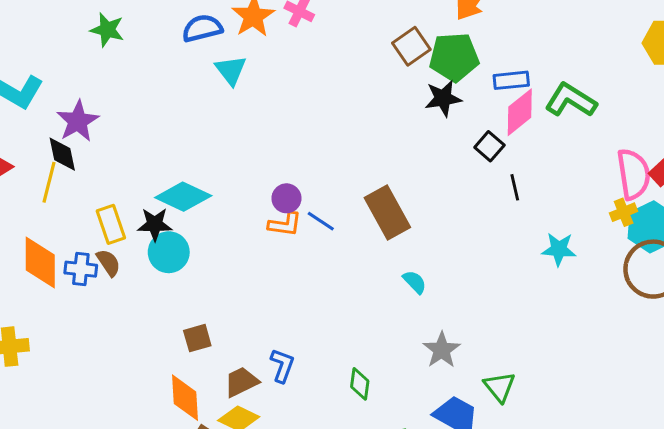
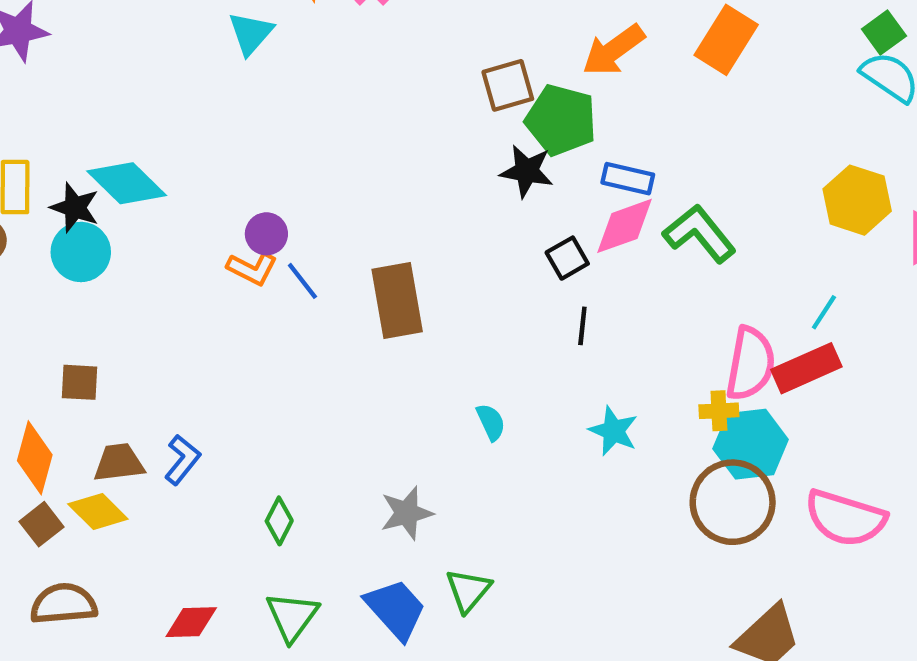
cyan semicircle: (415, 282) -> (491, 422), moved

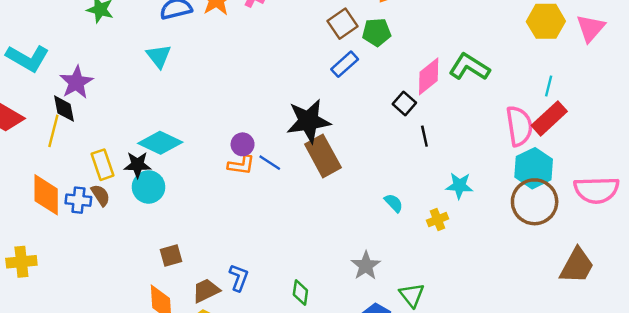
cyan triangle: (251, 33) -> (159, 56), moved
green pentagon: (561, 120) -> (377, 32), size x0.7
black star: (527, 171) -> (308, 121), moved, size x1.5
blue rectangle: (628, 179) -> (345, 64), moved, turned -36
yellow cross: (719, 411) -> (438, 220), moved

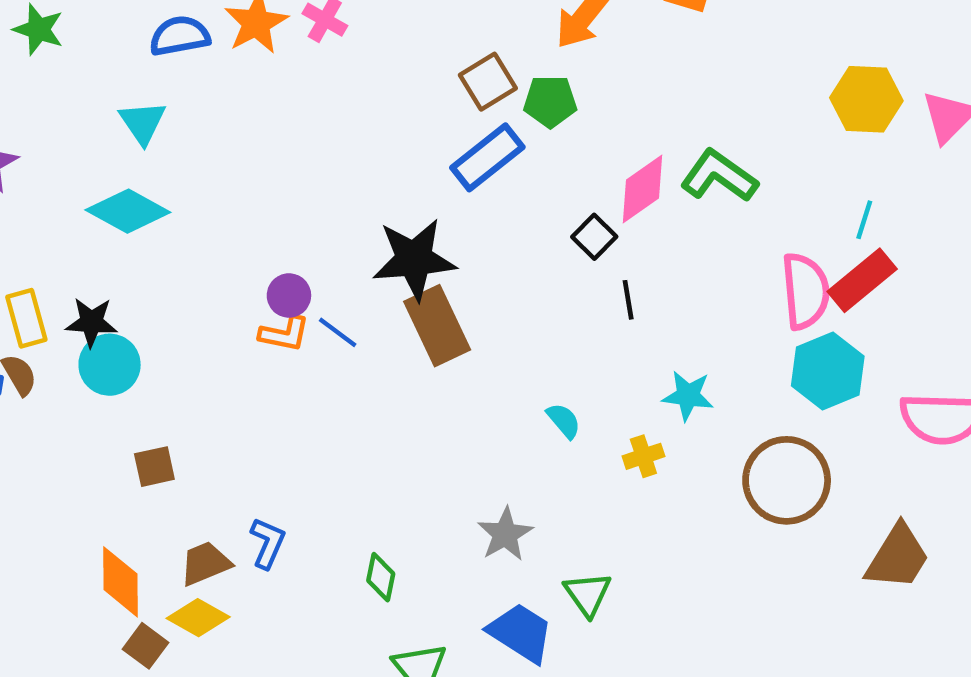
blue rectangle: (345, 64) -> (487, 157), size x1.4
cyan diamond: (160, 143) -> (128, 211), moved
brown circle: (535, 202) -> (787, 480), moved
brown square: (171, 255) -> (154, 467), moved

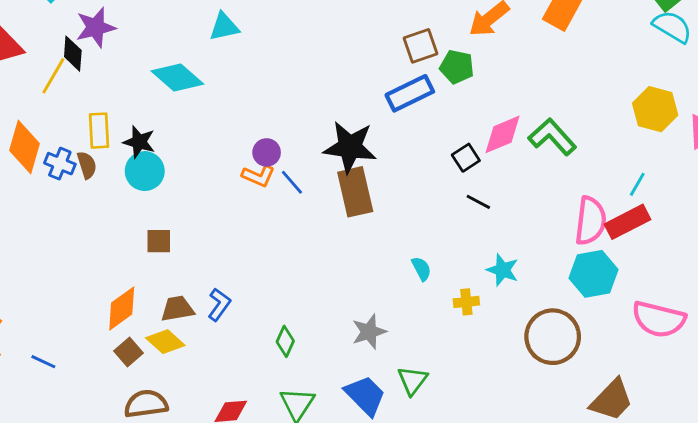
cyan triangle: (143, 123) -> (224, 27), moved, turned 40
black line: (628, 300) -> (478, 202), turned -65
orange diamond: (121, 582) -> (122, 309), turned 42

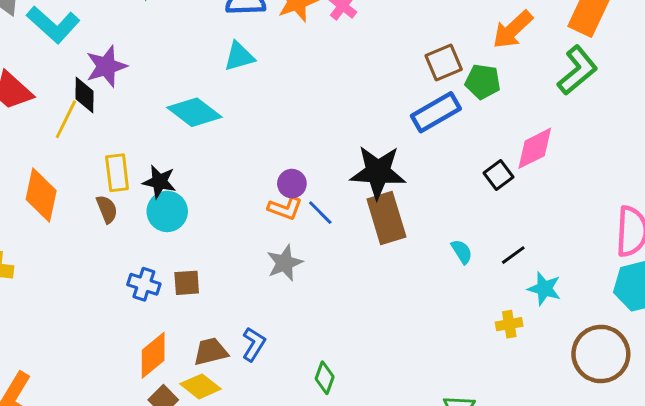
green L-shape: (552, 137) -> (577, 70), moved, turned 96
blue cross: (60, 164) -> (144, 284), moved
black line: (478, 202) -> (513, 255), moved, turned -60
cyan semicircle: (421, 269) -> (462, 252), moved
gray star: (369, 332) -> (285, 263), moved

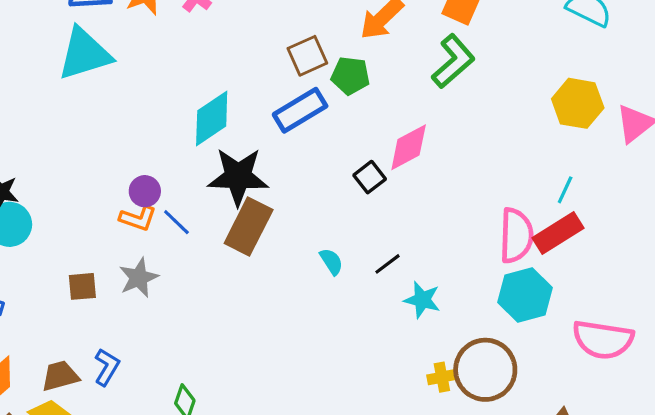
cyan triangle: (239, 56) -> (84, 54), size x1.6
cyan diamond: (194, 112) -> (212, 118), moved, turned -70
brown rectangle: (386, 218) -> (249, 227), turned 45
brown square: (187, 283) -> (82, 286), moved
yellow cross: (509, 324) -> (442, 377), moved

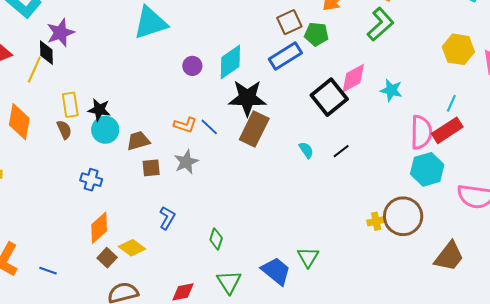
black square: (370, 177) -> (329, 97), size x1.8
purple circle: (145, 191) -> (192, 66), moved
cyan star: (422, 300) -> (391, 90), moved
brown trapezoid: (60, 376) -> (138, 141), moved

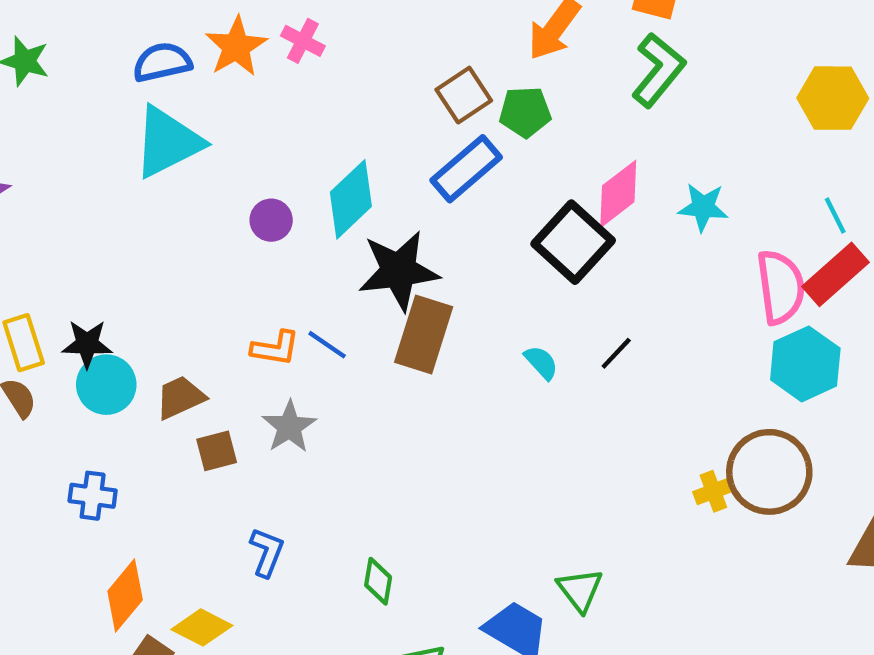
cyan line: (451, 103) -> (835, 216), turned -42

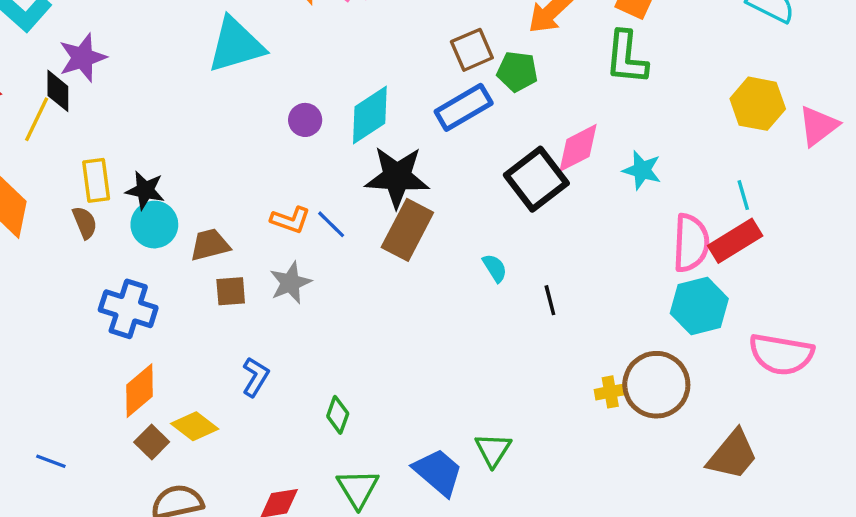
green L-shape: (658, 70) -> (626, 58), turned 136
black line: (616, 353) -> (550, 300), moved, turned -68
blue cross: (93, 496) -> (128, 309), size x1.5

